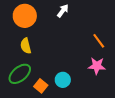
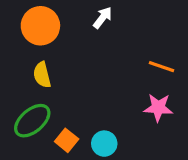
orange line: (99, 41) -> (162, 67), turned -35
cyan circle: (63, 80) -> (104, 144), moved

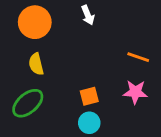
white arrow: (103, 18) -> (88, 15), turned 120
orange square: (67, 140) -> (89, 96), moved, turned 36

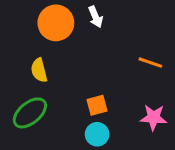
orange circle: (35, 22) -> (56, 23), moved
pink star: (135, 92) -> (153, 117), moved

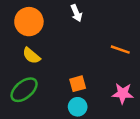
orange circle: (56, 23) -> (29, 22), moved
yellow semicircle: (39, 70) -> (31, 56), turned -36

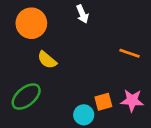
yellow semicircle: (31, 56) -> (47, 60), moved
orange square: (78, 84) -> (103, 102), moved

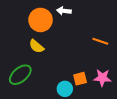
white arrow: (82, 14) -> (64, 11), turned 120
orange circle: (31, 23) -> (41, 20), moved

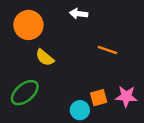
orange circle: (41, 20) -> (28, 25), moved
orange line: (100, 41) -> (107, 50), moved

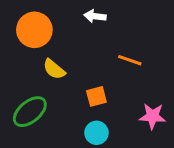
orange square: (99, 98) -> (96, 96), moved

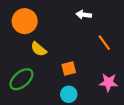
white arrow: (95, 16) -> (84, 15), moved
orange line: (130, 60) -> (104, 43), moved, turned 35

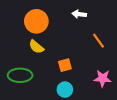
orange circle: (25, 21) -> (36, 21), moved
green ellipse: (21, 79) -> (20, 75), turned 40

